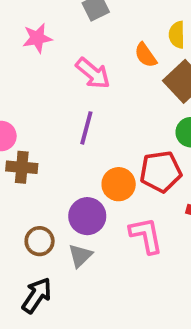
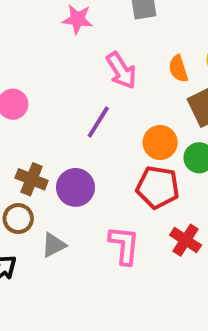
brown cross: (22, 167) -> (32, 179), moved
orange circle: (119, 184) -> (160, 143), moved
purple circle: (87, 216) -> (75, 187), moved

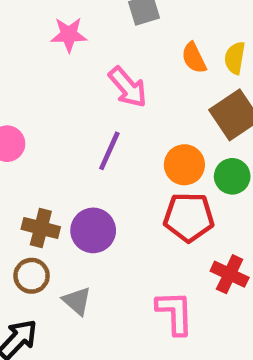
orange semicircle: (178, 69) -> (194, 58), moved
gray triangle: (54, 245) -> (77, 301), turned -44
pink L-shape: (124, 245) -> (175, 313), moved

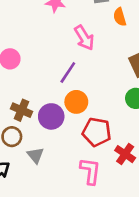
orange semicircle: (194, 58) -> (120, 17), moved
orange circle: (184, 165) -> (76, 102), moved
red pentagon: (189, 217) -> (97, 132), moved

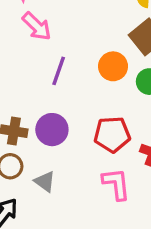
pink arrow: (84, 38) -> (37, 26), moved
orange circle: (76, 102) -> (113, 66), moved

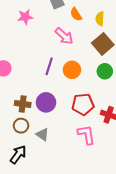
pink arrow: (37, 26) -> (64, 36), moved
orange circle: (113, 66) -> (72, 70), moved

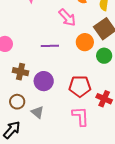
purple line: (49, 66) -> (50, 46), turned 66
orange circle: (72, 70) -> (85, 42), moved
brown cross: (23, 104) -> (20, 72), moved

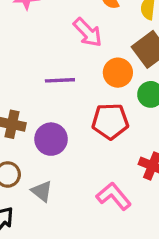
red pentagon: (80, 86) -> (110, 121), moved
pink L-shape: (81, 116) -> (114, 196), turned -35

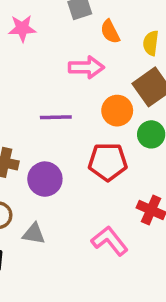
pink arrow: (88, 32) -> (86, 67), turned -48
gray triangle: (42, 191) -> (34, 234), turned -30

